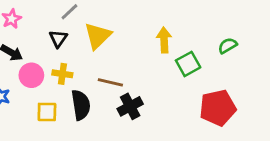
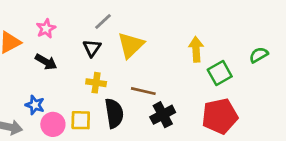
pink circle: (31, 75) -> (53, 124), moved
red pentagon: (218, 108) -> (220, 116), moved

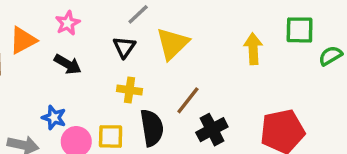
green square: (220, 73) -> (300, 30), moved, turned 30
brown line: (143, 91) -> (188, 100), turned -65

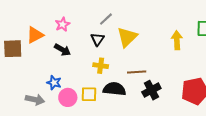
brown line: (188, 100) -> (137, 72), turned 48
black semicircle: (152, 128) -> (114, 89), turned -75

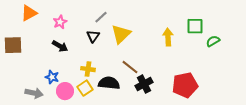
orange triangle: (35, 35) -> (29, 13), moved
yellow cross: (101, 66) -> (88, 69), moved
brown line: (137, 72) -> (130, 67), turned 42
yellow square: (89, 94) -> (85, 88), turned -35

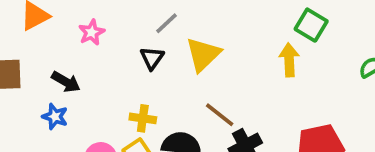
green square: (195, 26) -> (311, 25), moved, turned 30
black arrow: (60, 46) -> (66, 82), moved
blue star: (52, 77) -> (55, 117), moved

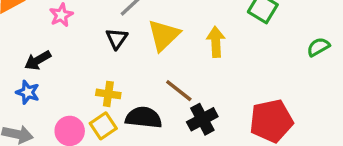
yellow arrow: (289, 60) -> (216, 42), moved
black arrow: (66, 82) -> (38, 60), turned 120

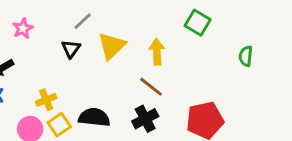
green semicircle: (318, 47) -> (246, 56), turned -54
brown line: (179, 91) -> (151, 87), moved
yellow cross: (108, 94) -> (46, 100), moved, turned -30

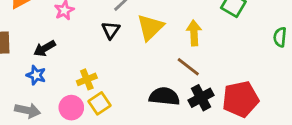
black semicircle: (94, 117) -> (164, 96), moved
black cross: (145, 119) -> (201, 98), moved

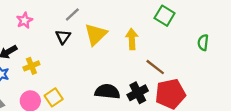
brown line: (188, 67) -> (155, 67), moved
yellow cross: (87, 79) -> (31, 66), moved

